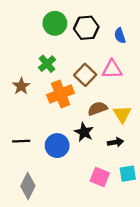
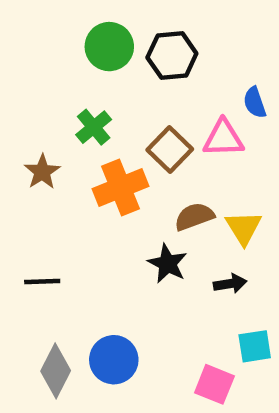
blue semicircle: (120, 36) -> (255, 102), moved
blue circle: (57, 146) -> (114, 360), moved
pink square: (100, 177) -> (214, 384), moved

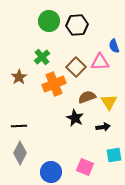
blue circle: (114, 360) -> (51, 172), moved
gray diamond: (56, 371) -> (20, 153), moved
pink square: (214, 384) -> (85, 167), moved

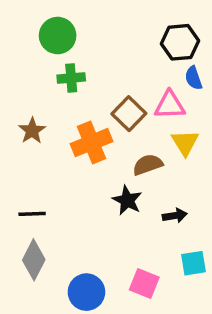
green circle: (49, 21) -> (58, 36), moved
black hexagon: (77, 25) -> (180, 42), moved
green cross: (42, 57) -> (71, 78), moved, turned 35
yellow triangle: (109, 102) -> (185, 143), moved

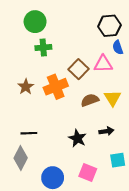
brown star: (32, 131) -> (26, 87), moved
yellow triangle: (185, 143) -> (113, 98), moved
black star: (127, 200) -> (77, 138), moved
black line: (32, 214) -> (29, 133), moved

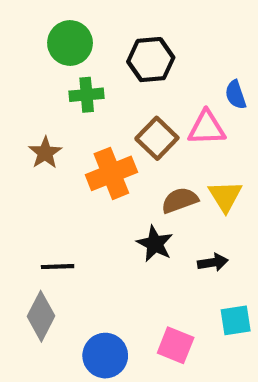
black hexagon: (109, 26) -> (151, 60), moved
brown star: (26, 87) -> (45, 153), moved
black star: (77, 138) -> (155, 244), moved

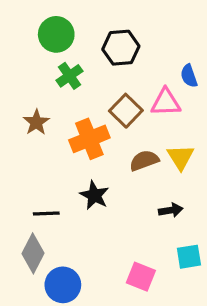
green cross: (87, 95) -> (69, 76), turned -30
black star: (155, 244) -> (94, 195), moved
blue circle: (105, 356) -> (63, 285), moved

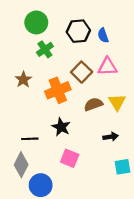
blue semicircle: (189, 76) -> (103, 35), moved
pink square: (141, 277) -> (70, 158), moved

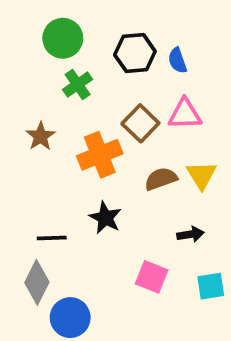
pink square: (70, 158) -> (152, 277), moved

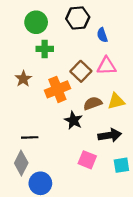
black hexagon: (135, 53) -> (78, 18), moved
green cross: (78, 84) -> (45, 49), turned 35
yellow triangle: (202, 175) -> (116, 101), turned 48
black star: (105, 218) -> (73, 120), moved
black arrow: (190, 234) -> (110, 135), size x1.5

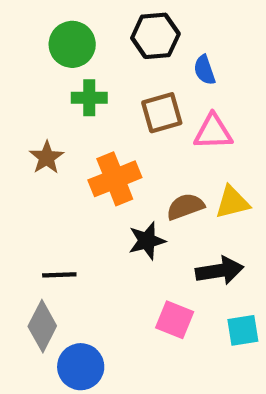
brown square: (81, 71) -> (162, 113), moved, turned 30
black star: (73, 120) -> (147, 241), turned 30

